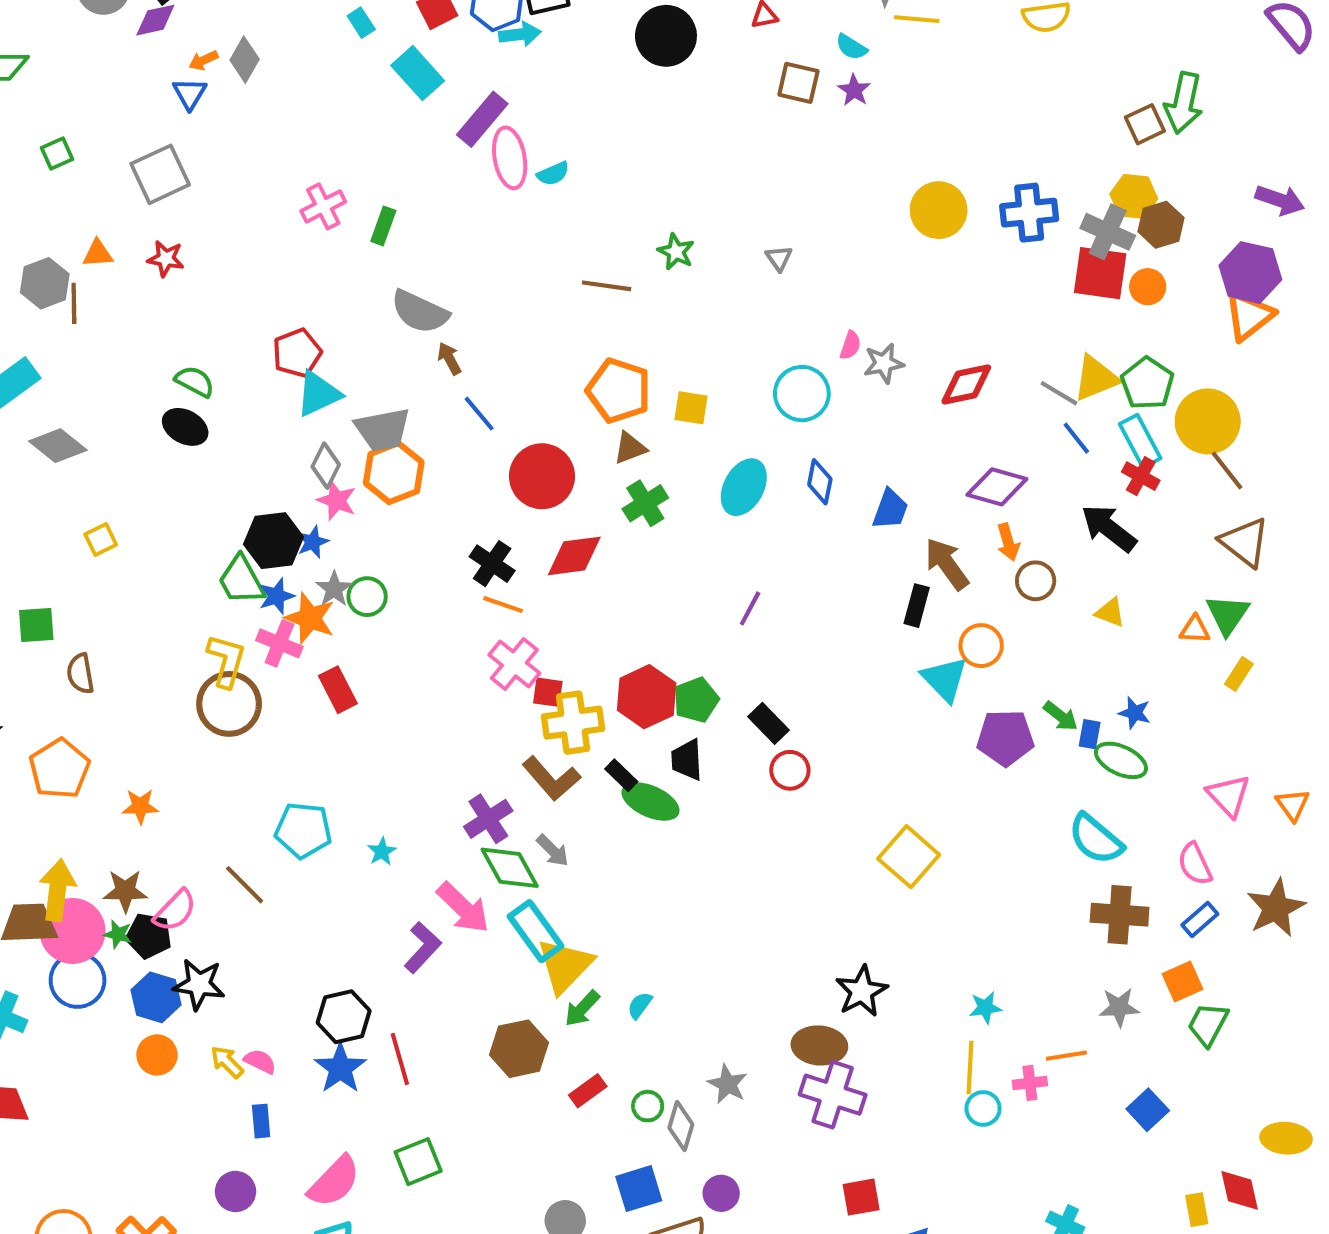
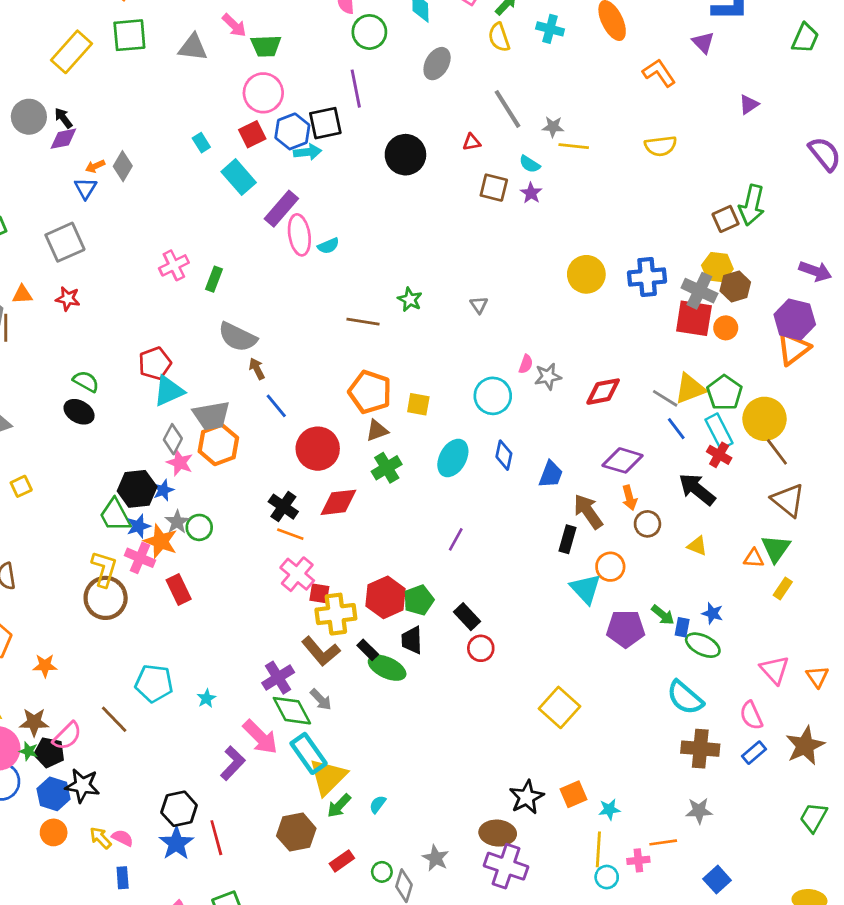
orange square: (1182, 982) -> (573, 794), moved
green trapezoid: (1208, 1024) -> (813, 817), moved

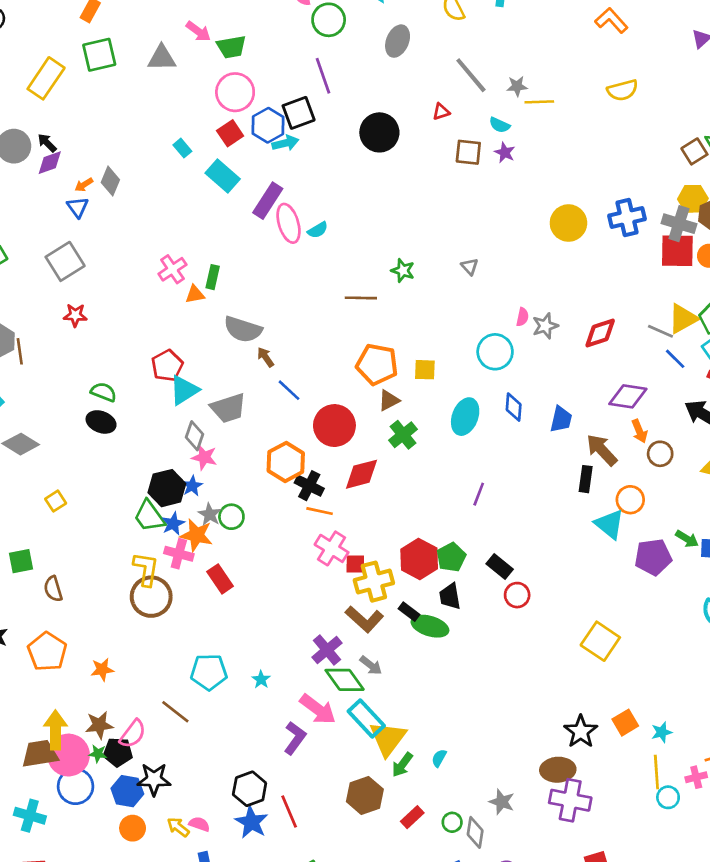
orange triangle: (22, 295) -> (195, 294), moved
orange hexagon: (218, 445) -> (286, 462), moved

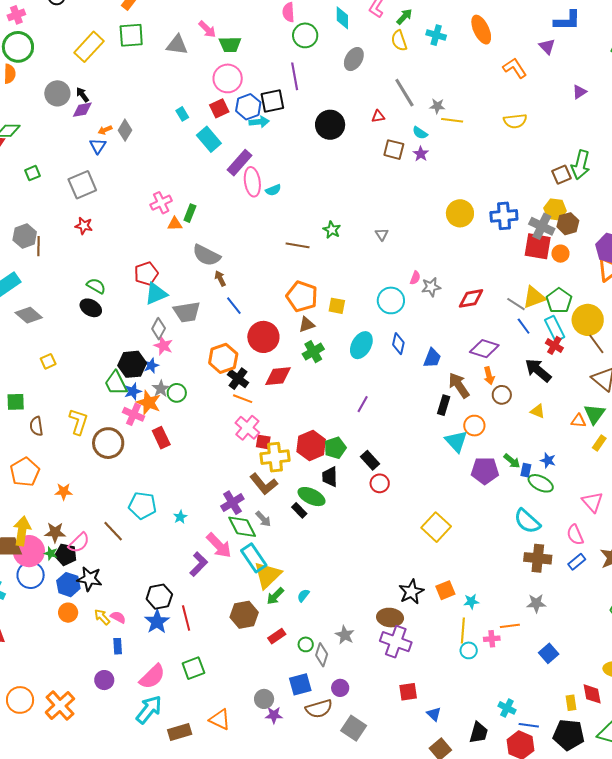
yellow L-shape: (146, 569) -> (78, 422), moved
black rectangle: (409, 612) -> (299, 510), moved

